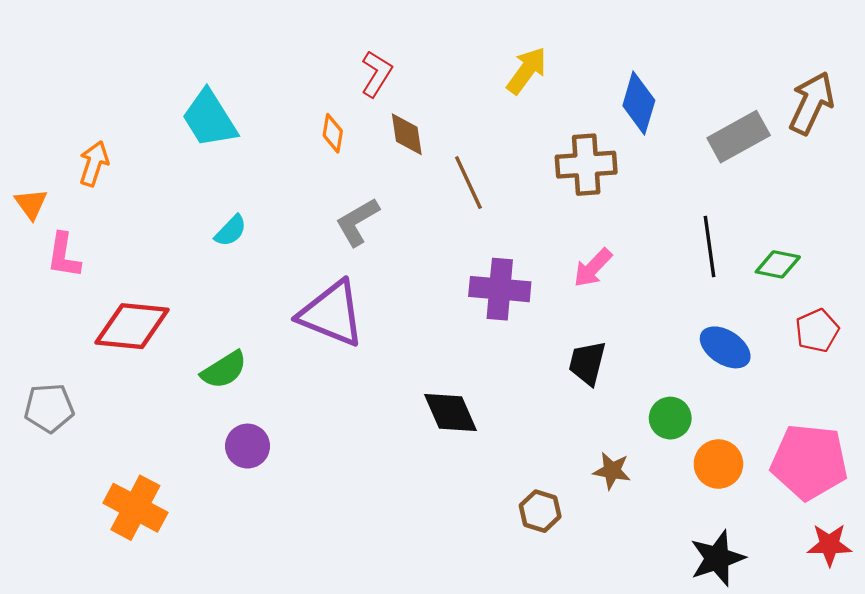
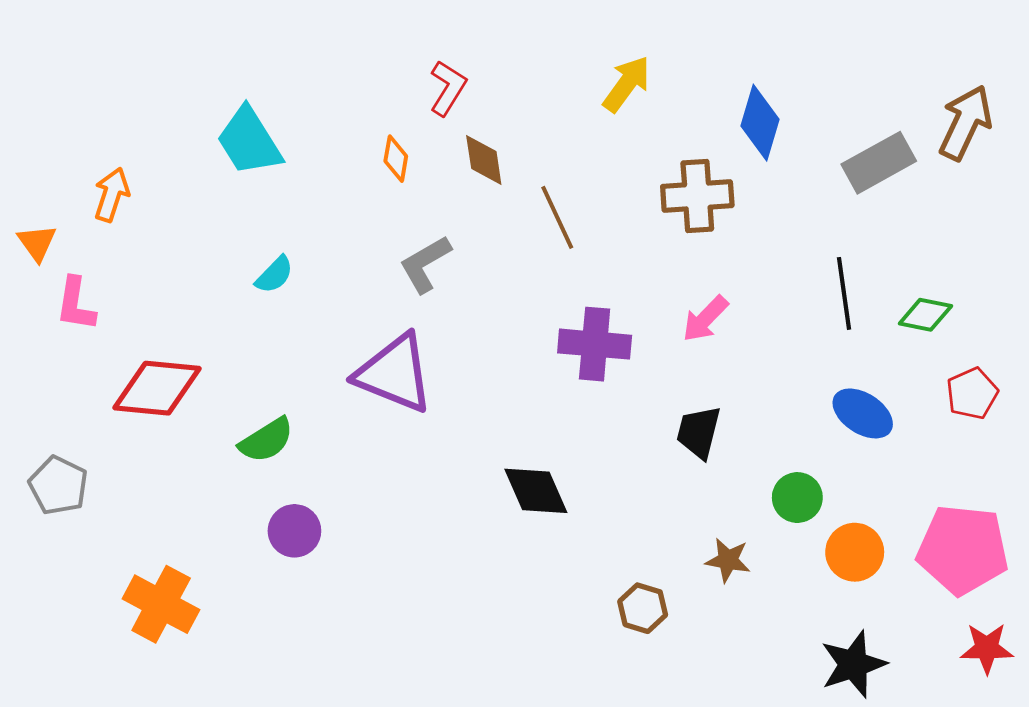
gray pentagon: (49, 408) -> (58, 485), turned 30

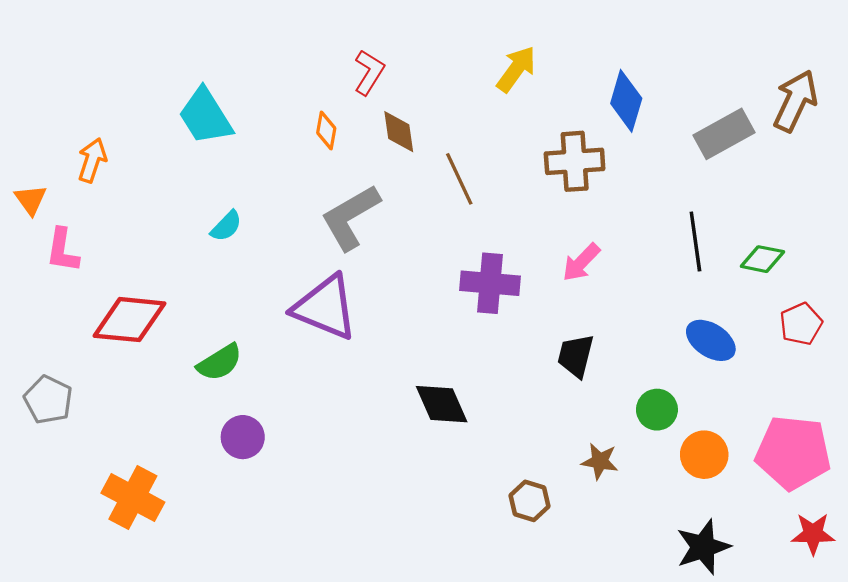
gray L-shape: (425, 264) -> (350, 217), size x1.4

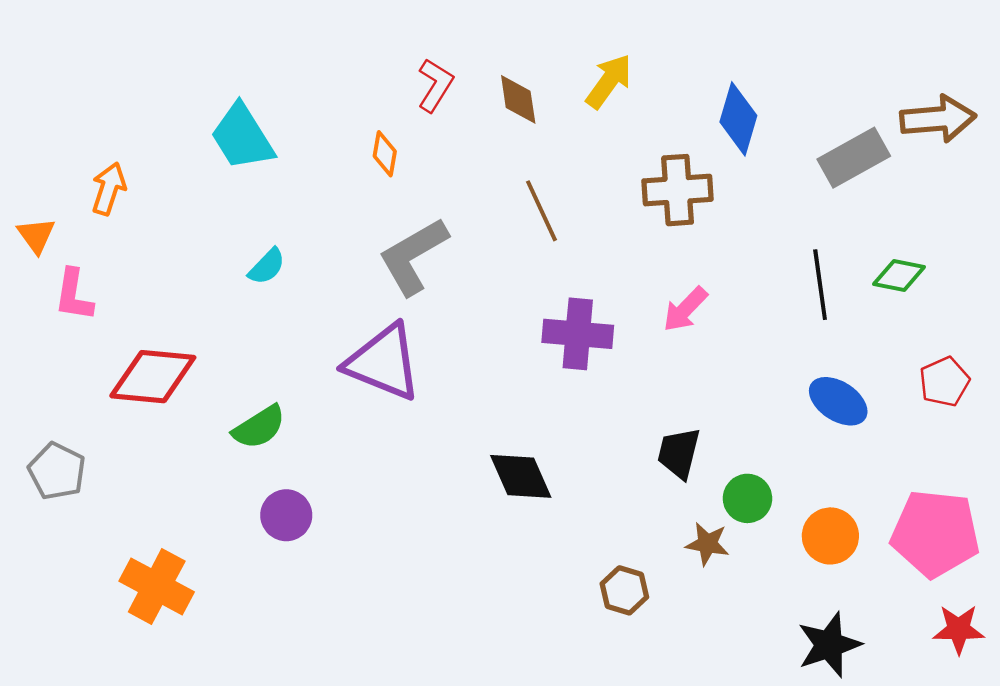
brown arrow: (795, 101) -> (938, 119), turned 60
brown diamond: (399, 132) -> (518, 99), moved
green diamond: (762, 259) -> (899, 276), moved
black trapezoid: (576, 356) -> (679, 453), moved
green circle: (657, 410) -> (747, 498), moved

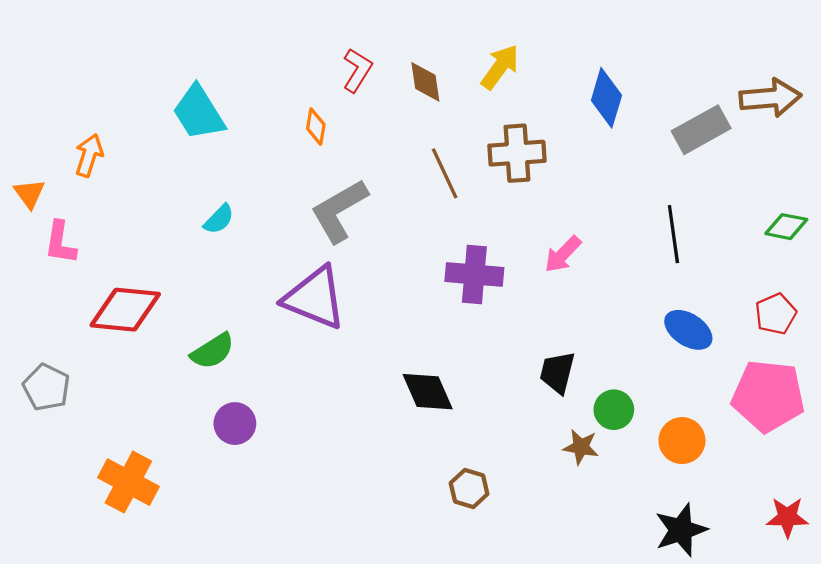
brown cross: (678, 190) -> (517, 153), moved
green diamond: (899, 276) -> (786, 227), moved
pink pentagon: (935, 533) -> (768, 396), moved
brown hexagon: (624, 590) -> (469, 488), moved

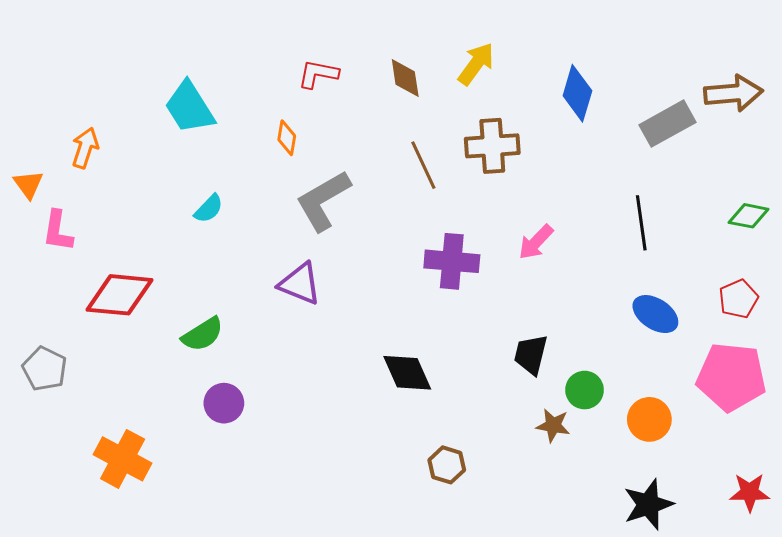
red L-shape: (357, 70) -> (318, 74), moved, turned -111
orange diamond: (316, 127) -> (287, 138), moved
purple triangle: (315, 298) -> (300, 284), size x0.7

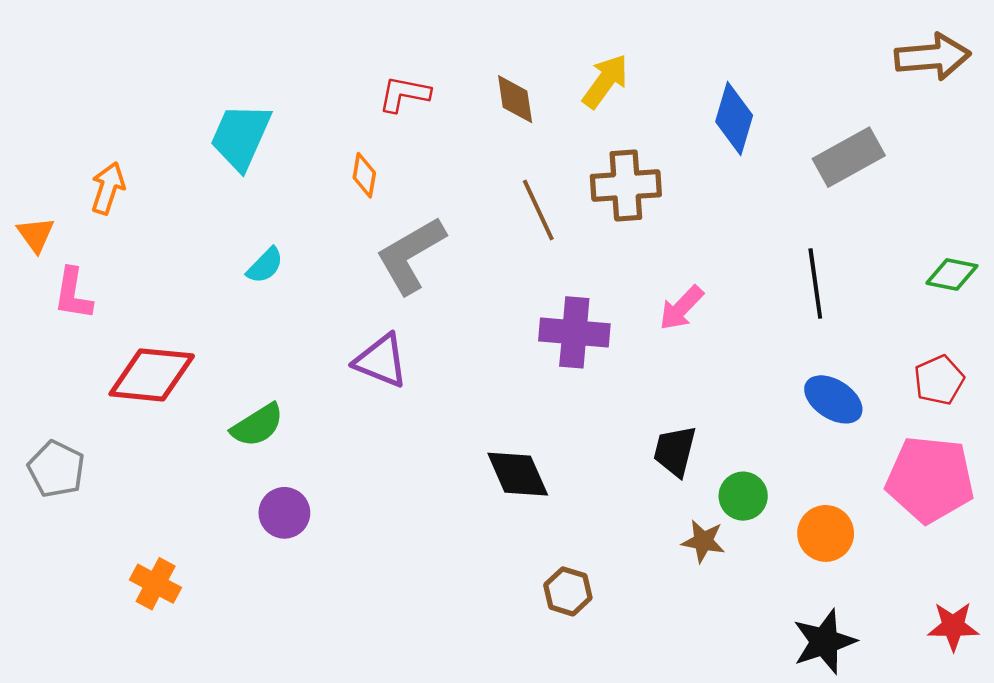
brown arrow: (733, 93) -> (933, 57), moved
cyan trapezoid: (189, 107) -> (241, 137), turned 56
orange cross: (123, 459) -> (156, 584), size x0.7

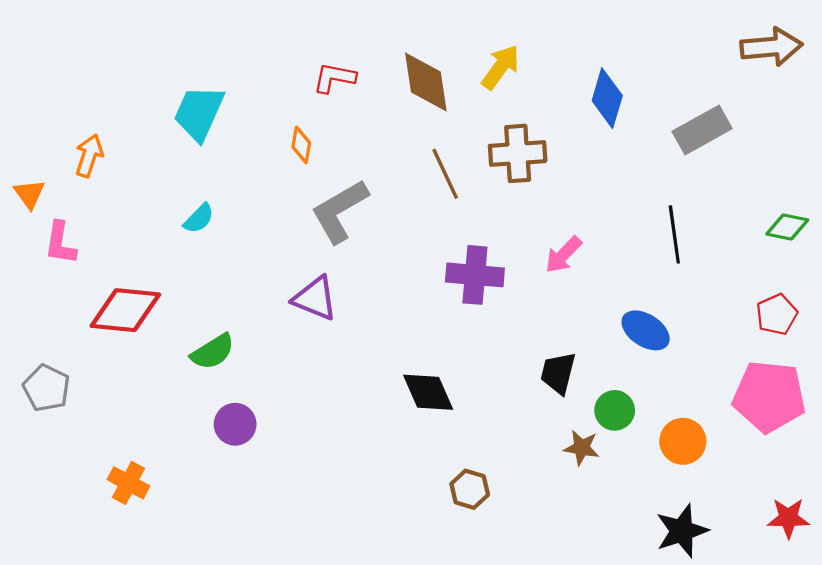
brown diamond: (515, 99) -> (426, 82), size x1.5
cyan semicircle: (265, 265) -> (199, 218), moved
blue ellipse: (833, 399) -> (646, 330), moved

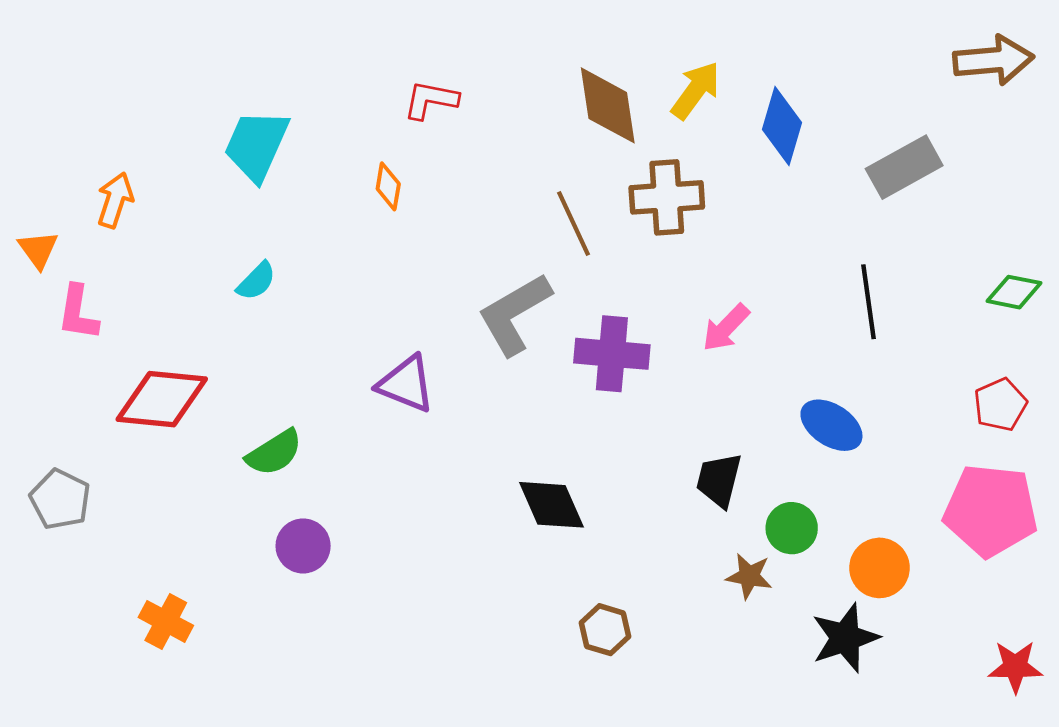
yellow arrow: (501, 67) -> (696, 90), moved
brown diamond: (426, 82) -> (608, 105), moved
gray L-shape: (340, 211) -> (514, 314), moved
black star: (682, 531) -> (845, 638), moved

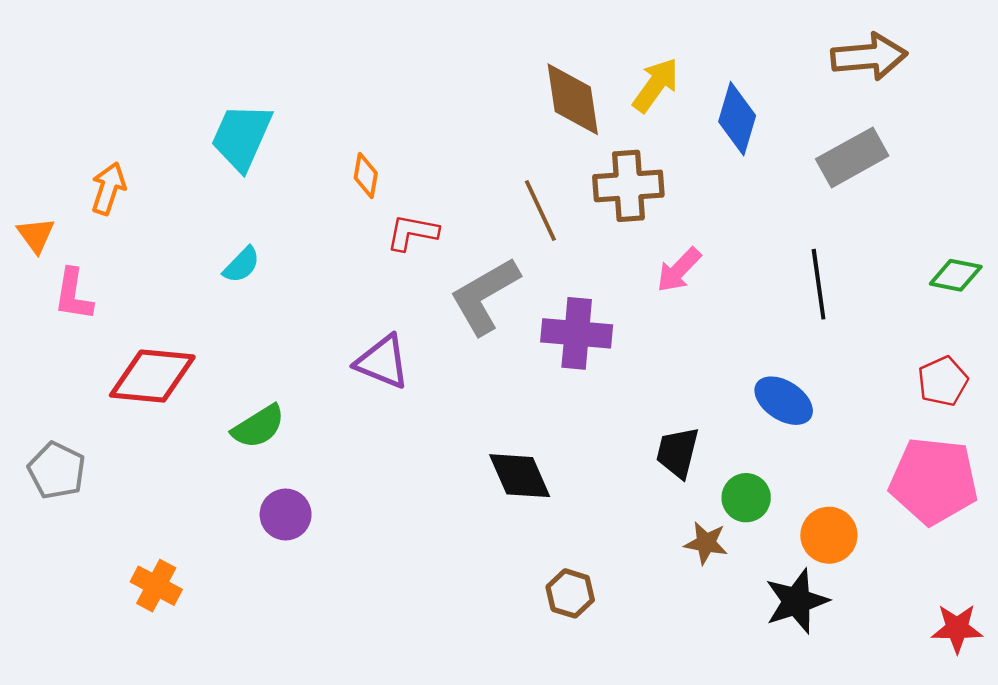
brown arrow: (993, 60) -> (869, 57), moved
red L-shape: (431, 100) -> (412, 232), moved
pink arrow: (726, 328) -> (679, 270), moved

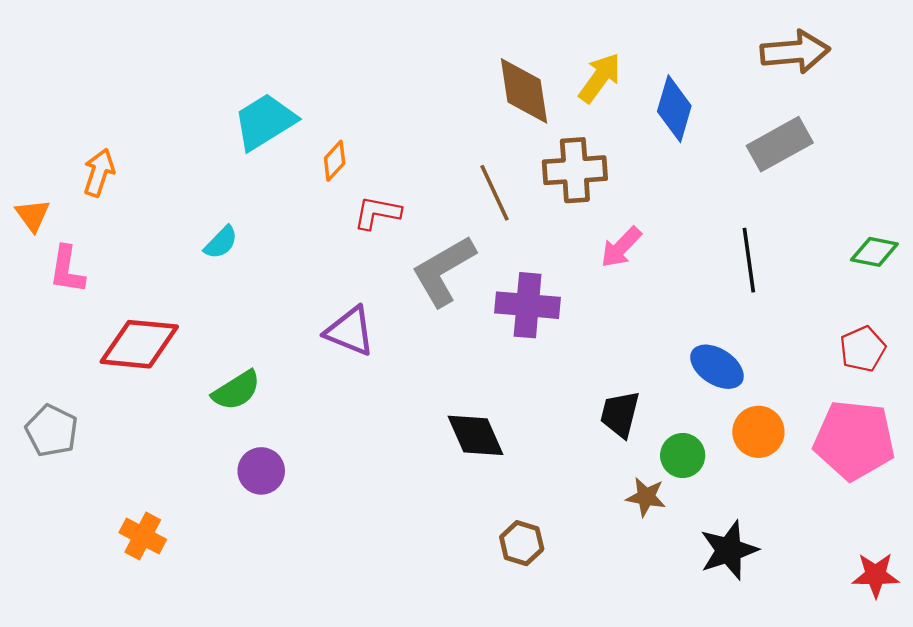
cyan trapezoid: (242, 137) -> (265, 122), moved, turned 34
orange diamond: (366, 176) -> (335, 161), turned 33
orange circle: (829, 535) -> (758, 432), moved

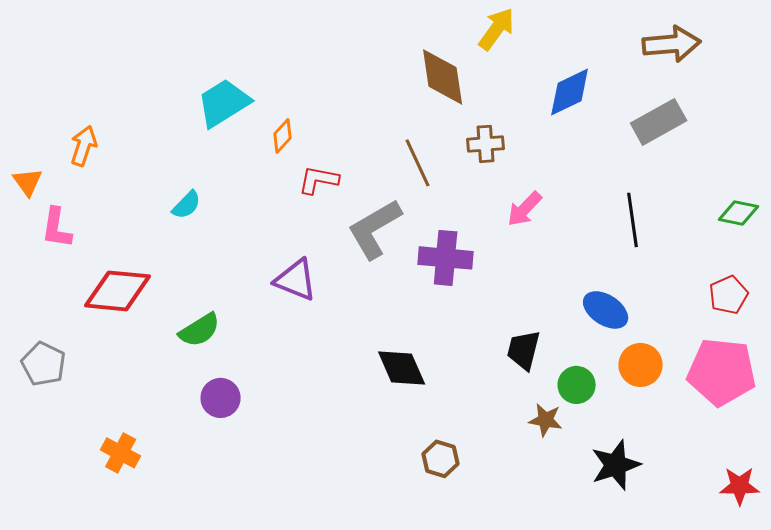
yellow arrow: (600, 78) -> (497, 29), moved
blue diamond: (674, 109) -> (570, 92), turned 48
brown cross: (575, 170) -> (486, 144), size x0.7

